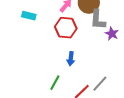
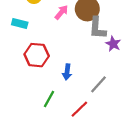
red hexagon: (66, 28) -> (37, 55), moved
gray line: (100, 84) -> (99, 84), moved

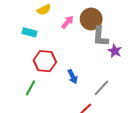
blue arrow: (67, 72) -> (73, 77), turned -32
green line: (49, 99) -> (30, 88), moved

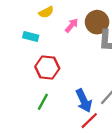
blue arrow: (73, 77) -> (84, 101), moved, size x1.5
green line: (30, 88) -> (43, 102), moved

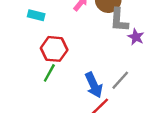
green line: (43, 102) -> (49, 73), moved

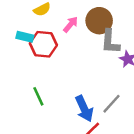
red hexagon: (54, 49) -> (43, 44), moved
green line: (49, 73) -> (38, 96), turned -54

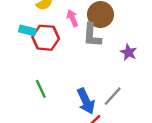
pink arrow: (71, 24) -> (72, 18), turned -63
gray L-shape: (110, 42) -> (92, 35), moved

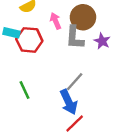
purple star: (129, 52) -> (102, 41), moved
gray line: (113, 96) -> (75, 82), moved

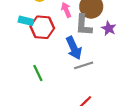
gray line: (75, 82) -> (84, 65), turned 30
blue arrow: (69, 102) -> (74, 48), moved

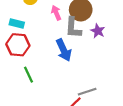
red hexagon: (42, 27) -> (18, 45), moved
gray line: (84, 65) -> (87, 92), moved

